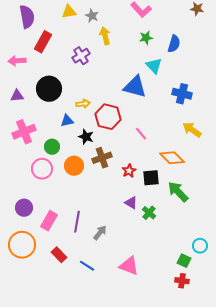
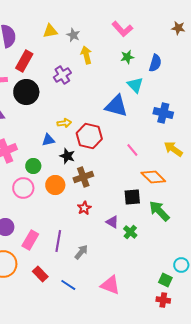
black circle: (49, 89) -> (26, 92), moved
pink line: (141, 134) -> (132, 150), moved
red star: (129, 171) -> (84, 208), moved

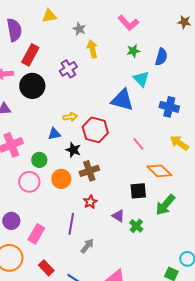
yellow triangle: (50, 31) -> (49, 16), moved
green arrow: (159, 211) -> (165, 205), turned -95
purple line: (58, 241) -> (71, 224), moved

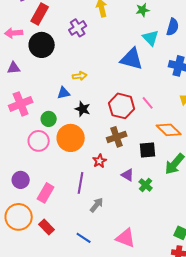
blue semicircle: (161, 57) -> (173, 27), moved
red hexagon: (95, 130) -> (122, 106), moved
brown cross: (89, 171) -> (117, 137), moved
orange circle: (61, 179) -> (71, 138), size x1.4
red rectangle: (46, 268) -> (47, 227), moved

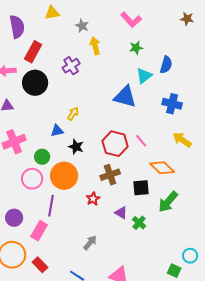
cyan triangle: (151, 38) -> (144, 76), turned 36
yellow arrow: (80, 76) -> (73, 114), turned -48
purple line: (81, 183) -> (51, 206), moved

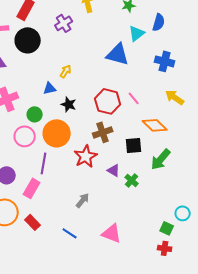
red star: (93, 199) -> (86, 156), size x1.6

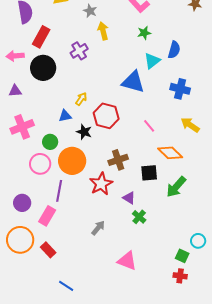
red hexagon: (108, 101) -> (106, 116), moved
green cross: (132, 180) -> (139, 217), moved
blue line: (70, 233) -> (66, 286), moved

